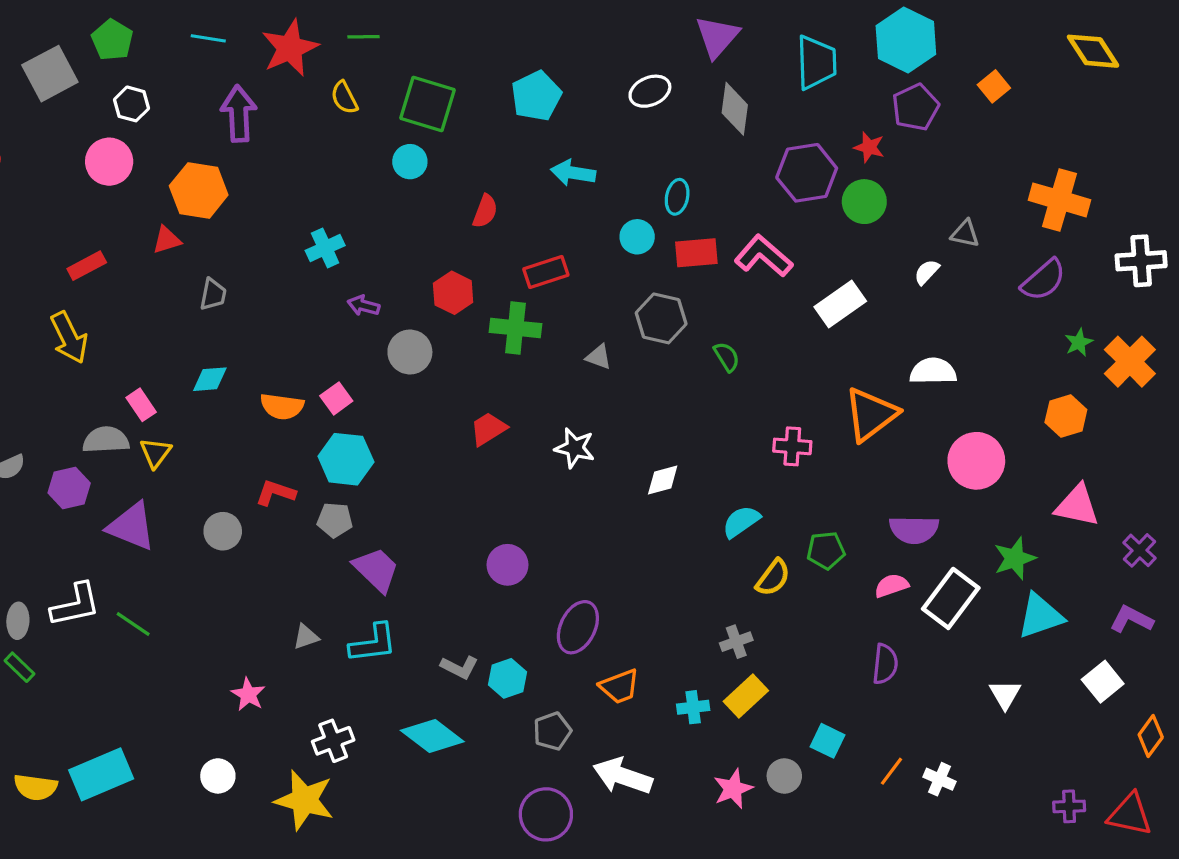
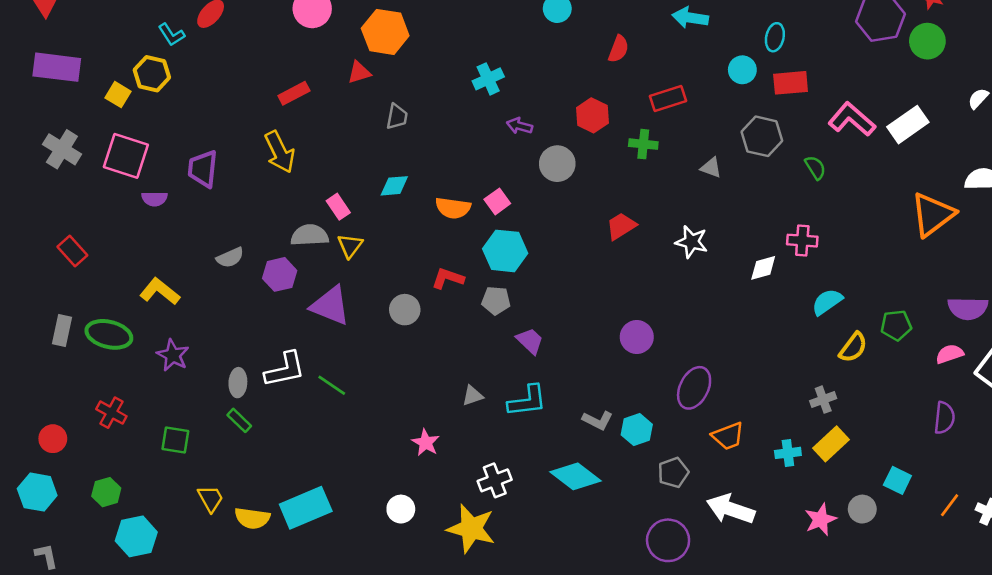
pink L-shape: (764, 256) -> (852, 119), moved
green cross: (516, 328) -> (643, 144), size x0.7
pink cross: (792, 446) -> (802, 241), moved
purple trapezoid: (376, 570) -> (530, 341), size x0.7

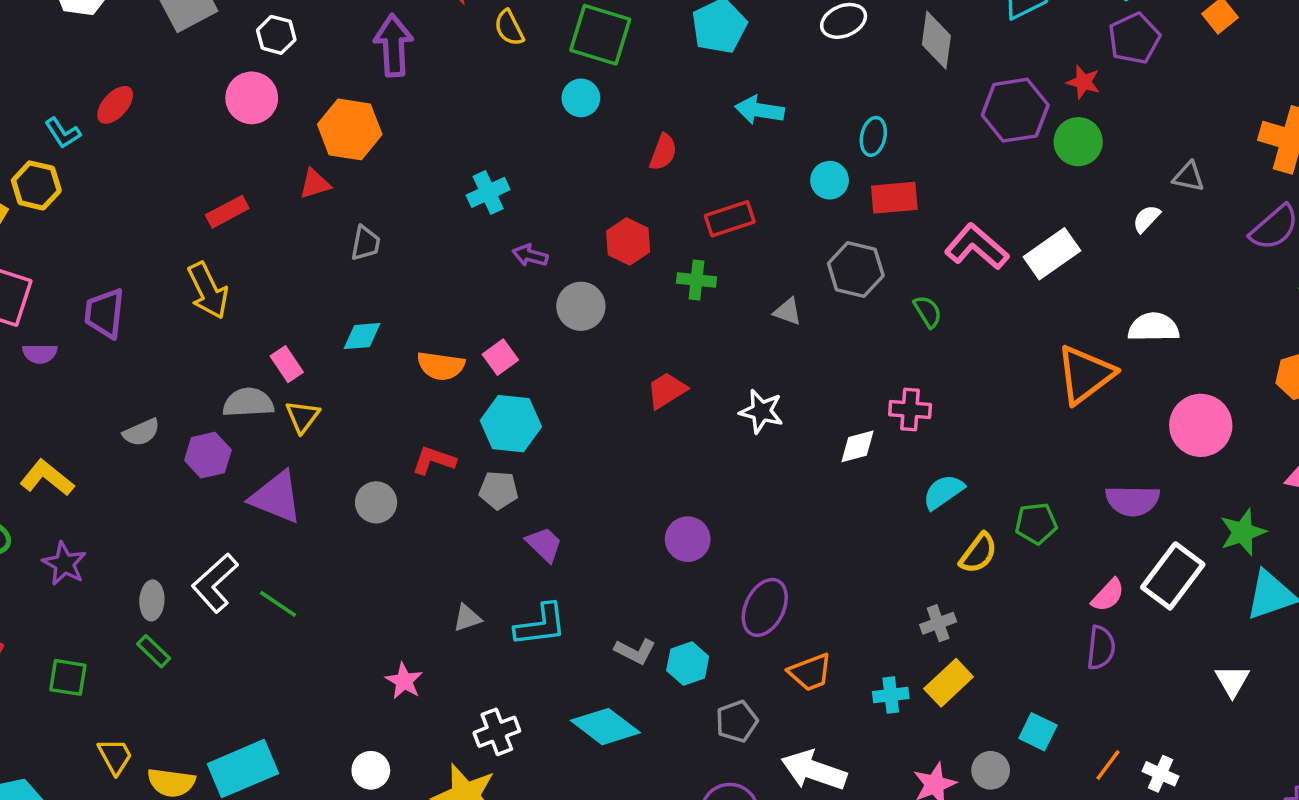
pink semicircle: (950, 354) -> (1108, 595), moved, turned 152
white L-shape: (285, 370) -> (215, 583), turned 150

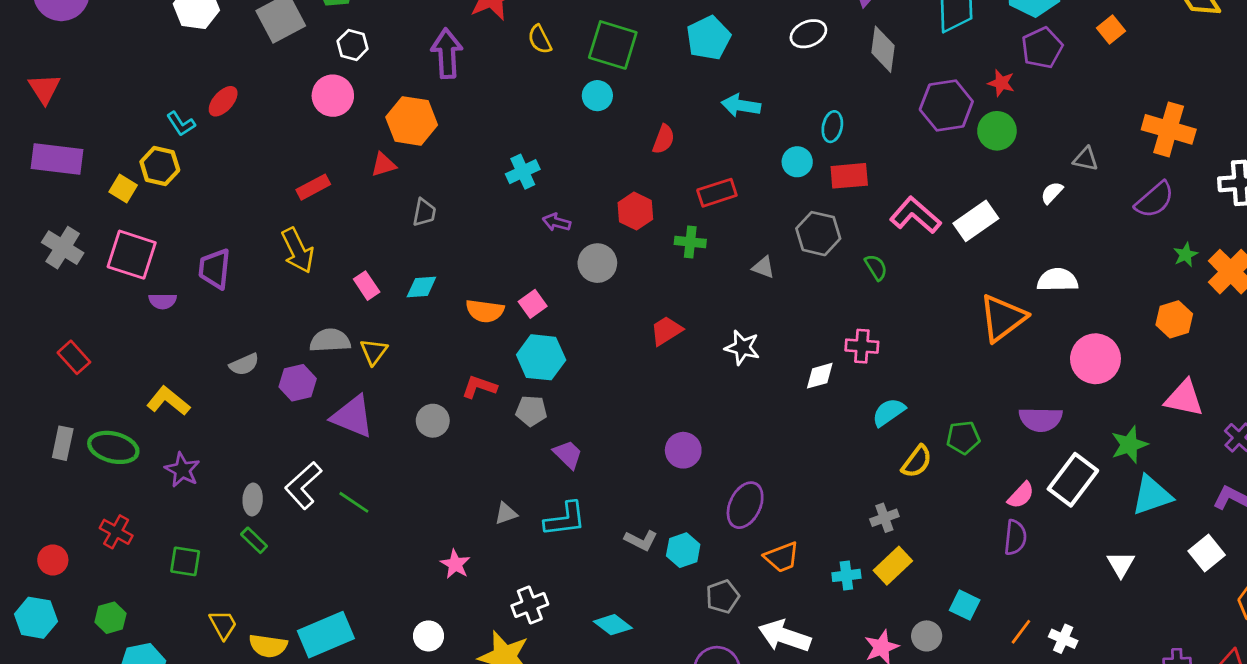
pink rectangle: (287, 364) -> (367, 286), moved
cyan diamond: (605, 727) -> (613, 625), moved, size x0.7

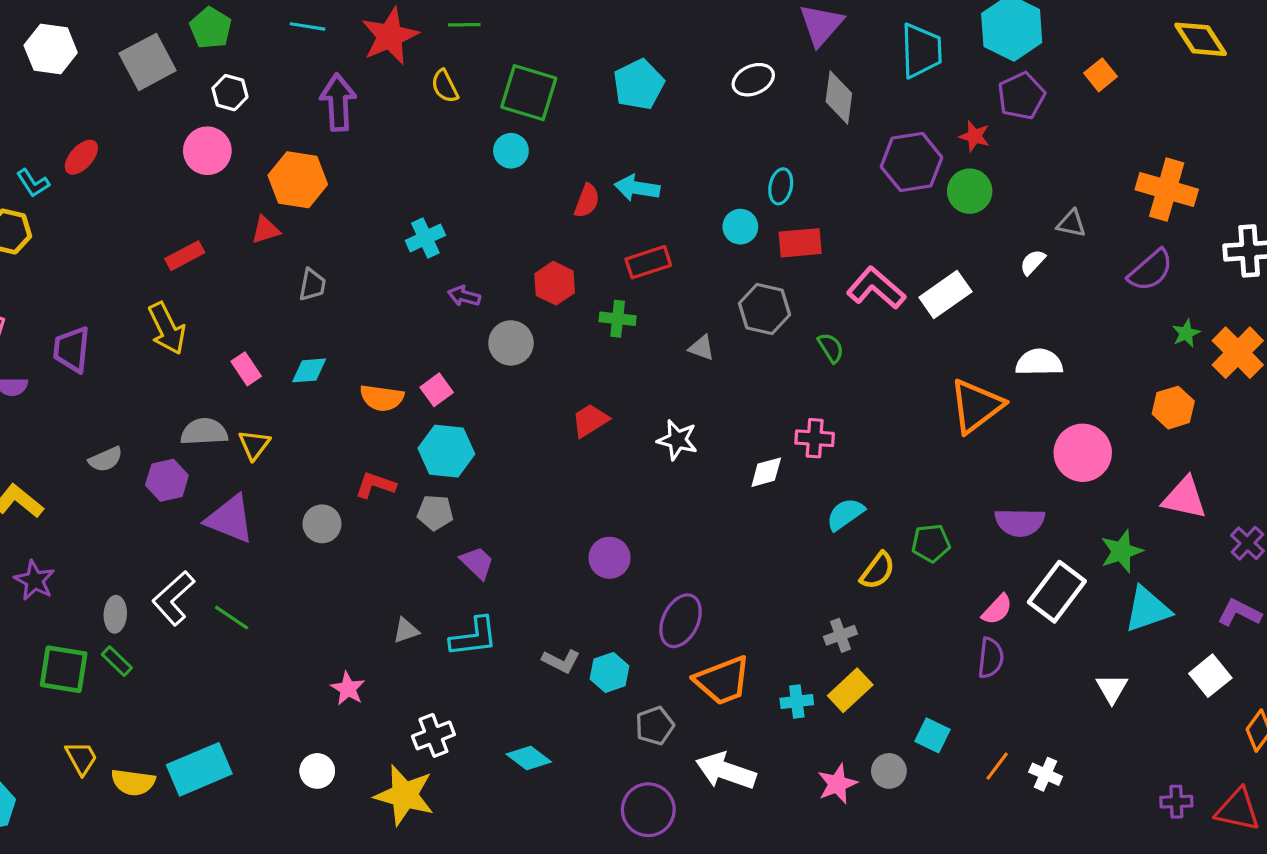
cyan arrow: (741, 105) -> (637, 188), moved
orange trapezoid: (782, 557) -> (723, 681), size x1.4
green square: (185, 561) -> (64, 669), moved, size x1.4

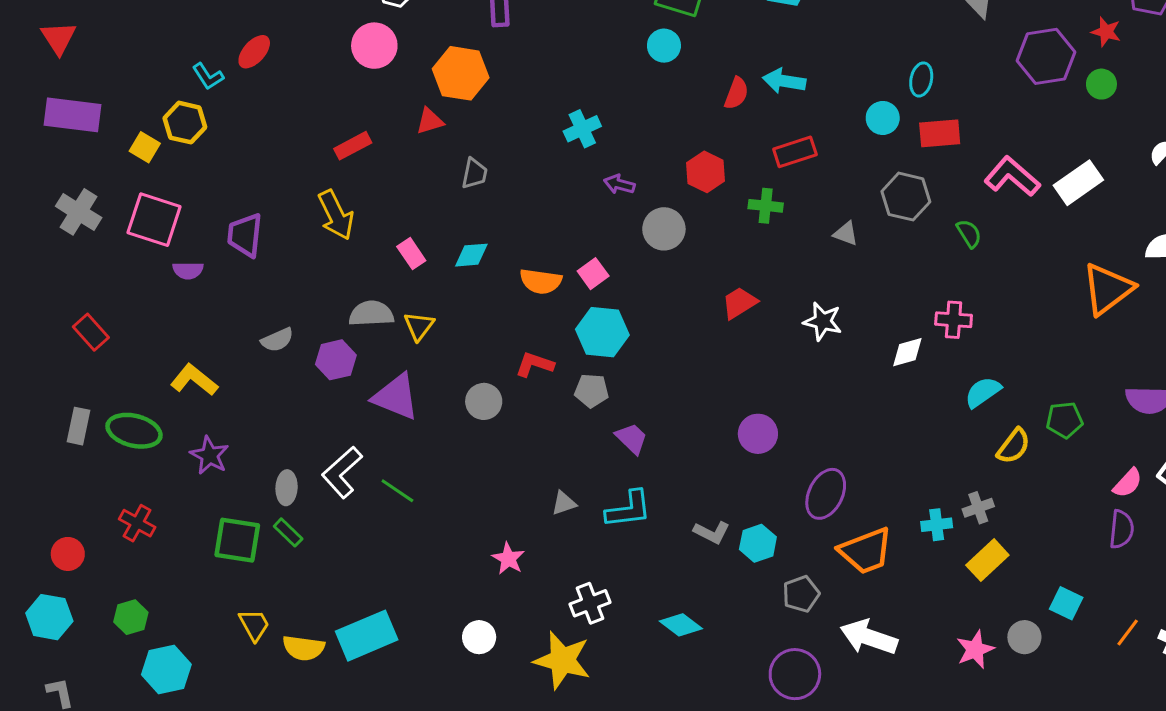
green circle: (970, 191) -> (1101, 84), size x0.7
cyan cross: (797, 702) -> (937, 525), moved

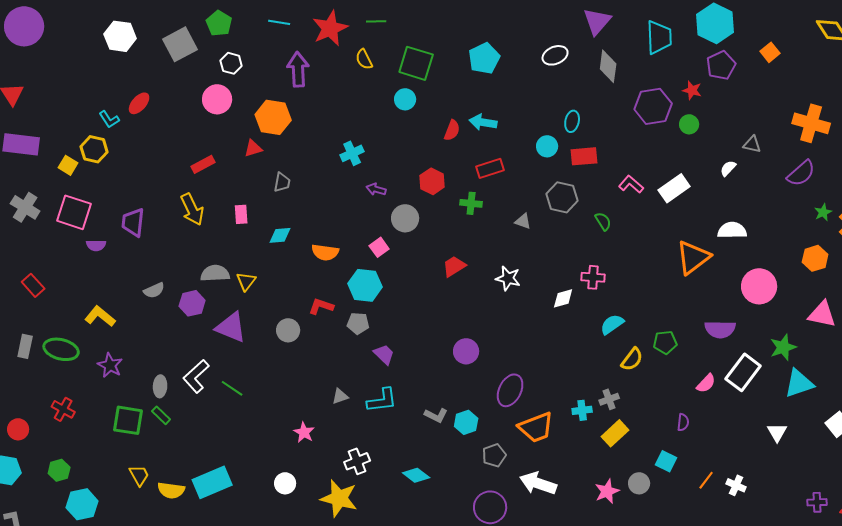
pink L-shape: (1012, 177) -> (631, 184), size x0.7
pink rectangle: (411, 254) -> (241, 214), moved, turned 30
pink square: (593, 274) -> (379, 247), moved
purple semicircle: (1121, 529) -> (683, 422), moved, size x0.7

